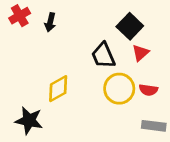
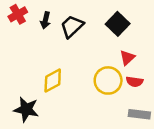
red triangle: (140, 53) -> (127, 58), moved
black trapezoid: (103, 55) -> (72, 26), moved, turned 70

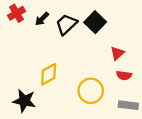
black arrow: (45, 20) -> (42, 19), turned 32
black square: (118, 24) -> (95, 22), moved
yellow circle: (108, 80) -> (91, 91), moved

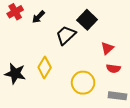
black trapezoid: (66, 24) -> (66, 35), moved
yellow diamond: (49, 74) -> (45, 67), turned -30
black star: (24, 101) -> (15, 74), moved

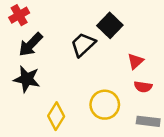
black arrow: (38, 17) -> (31, 45), moved, size x1.5
yellow diamond: (45, 67) -> (56, 116), moved
black star: (15, 74) -> (27, 79), moved

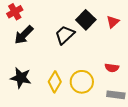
red triangle: (135, 61) -> (113, 22), moved
black star: (27, 79) -> (21, 78), moved
yellow diamond: (56, 116) -> (55, 82), moved

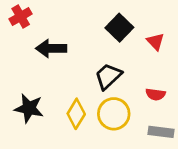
red triangle: (113, 22) -> (155, 42), moved, turned -32
black arrow: (24, 35) -> (51, 48), moved, turned 45
black trapezoid: (65, 35) -> (108, 76), moved

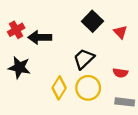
red cross: (21, 16) -> (16, 30), moved
black star: (29, 108) -> (19, 67), moved

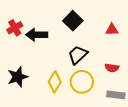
black square: (92, 21) -> (73, 21), moved
red triangle: (120, 32) -> (112, 30), turned -48
black star: (19, 67) -> (18, 77), moved, turned -30

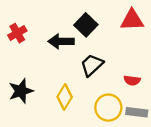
red triangle: (112, 30) -> (132, 20), moved, size x1.5
black arrow: (37, 35) -> (61, 41), moved
yellow circle: (82, 82) -> (108, 108), moved

